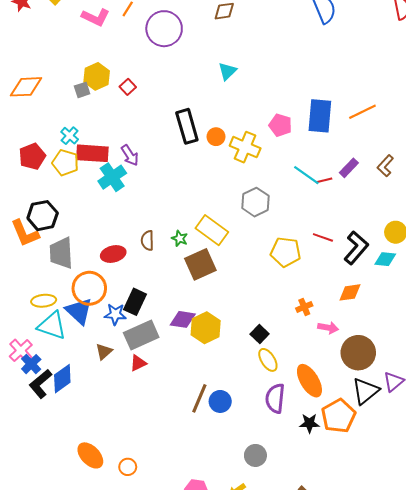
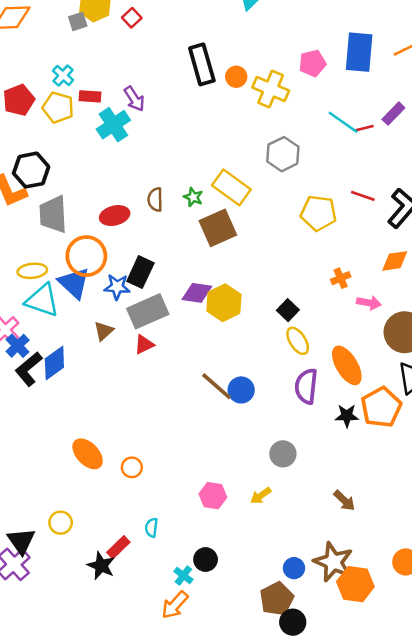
pink pentagon: (280, 125) -> (312, 63), turned -30
red rectangle: (92, 153) -> (90, 96), size x0.6
brown line: (199, 398) -> (217, 386), turned -72

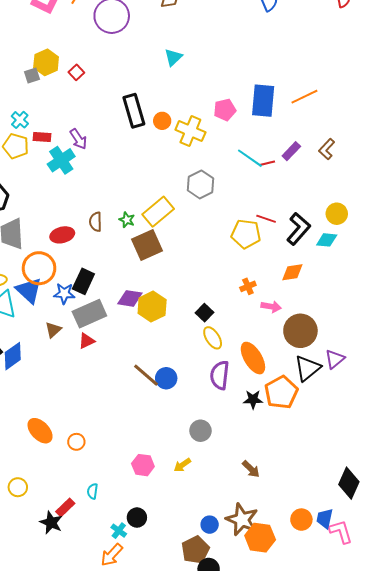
yellow rectangle: (231, 187) -> (158, 212), turned -76
yellow pentagon: (319, 213) -> (246, 234), moved

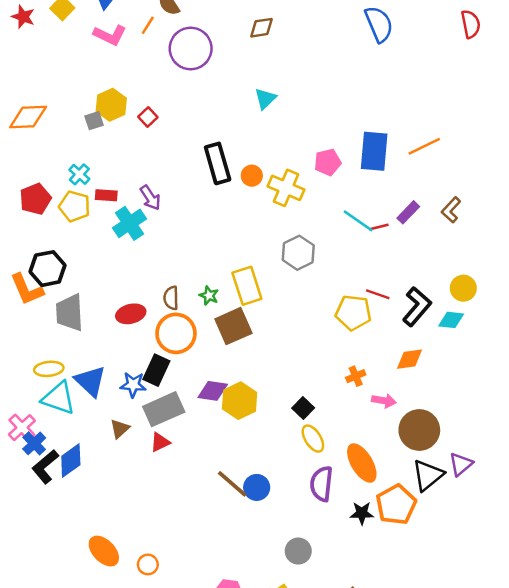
yellow rectangle: (158, 212) -> (247, 286), turned -68
orange circle: (39, 268) -> (176, 333), moved

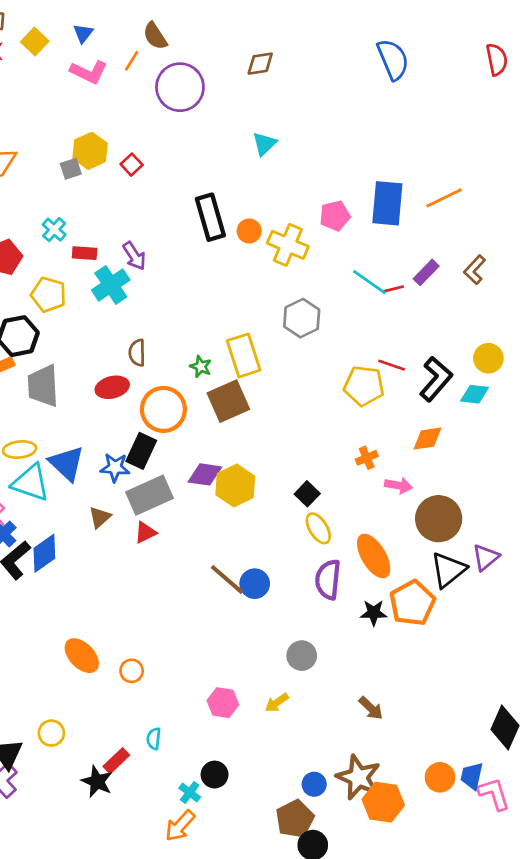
yellow pentagon: (74, 206) -> (49, 295), moved
brown semicircle: (171, 298) -> (137, 353), moved

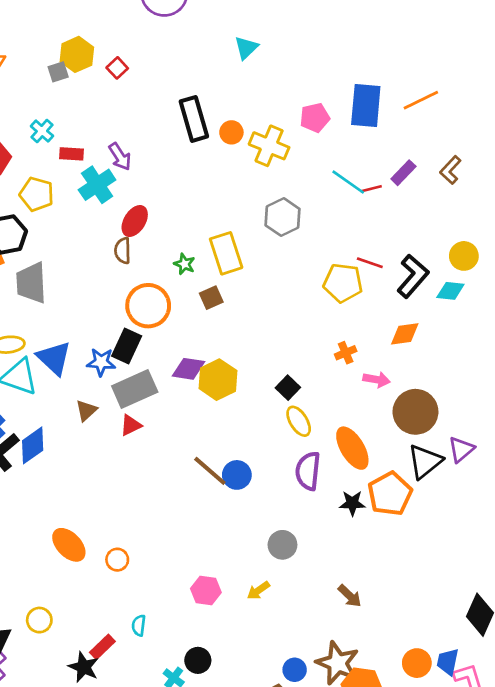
red ellipse: (112, 387) -> (135, 221), moved, turned -44
brown square: (228, 401) -> (211, 298), size x0.6

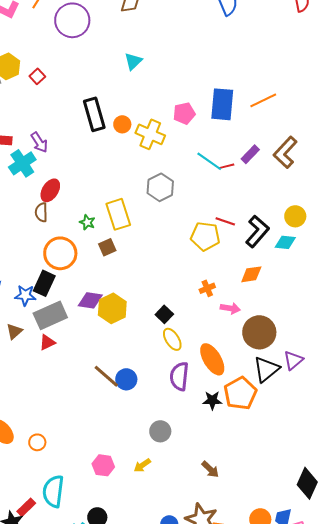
brown L-shape: (450, 170) -> (285, 152), size x1.5
cyan semicircle: (139, 625) -> (53, 491), size x2.0

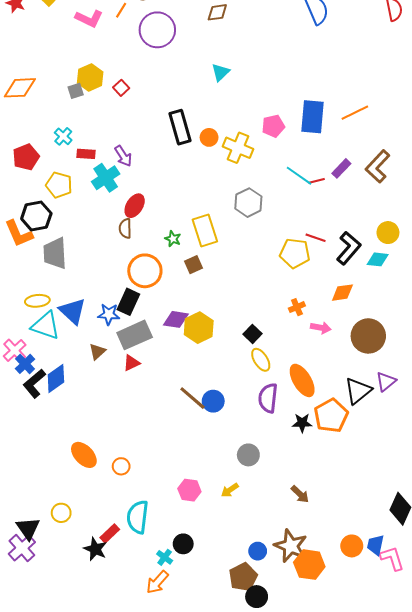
brown circle: (259, 332) -> (368, 336), moved

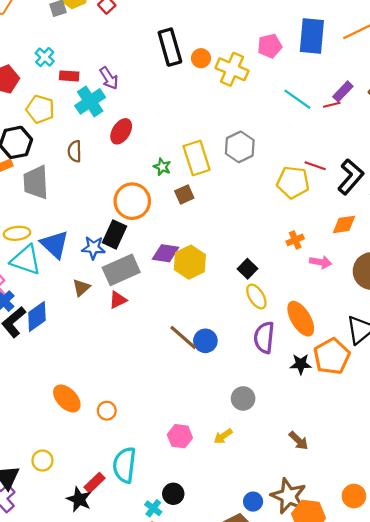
red line: (317, 181) -> (332, 105), moved
gray hexagon: (248, 203) -> (240, 147), moved
brown semicircle: (125, 228) -> (75, 151), moved

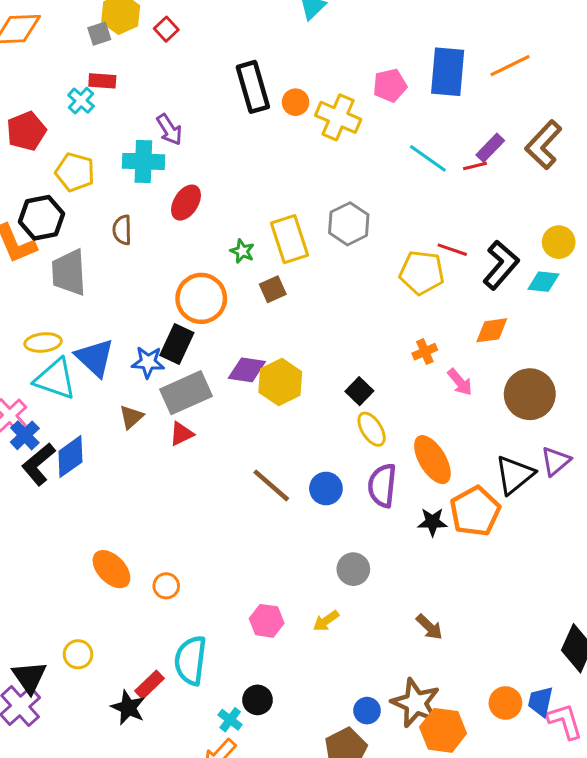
red rectangle: (69, 76) -> (102, 81), moved
cyan cross: (90, 101) -> (143, 161), turned 36
pink arrow: (321, 262) -> (460, 382), turned 40
blue circle: (205, 341) -> (326, 489), moved

